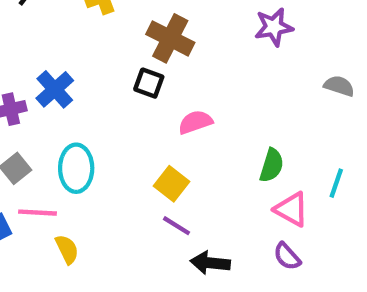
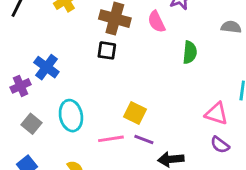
pink semicircle: (195, 122) -> (156, 22), moved, turned -85
green semicircle: (272, 165) -> (190, 52), moved
pink line: (37, 213) -> (111, 139), moved

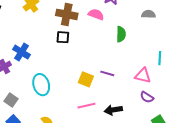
pink semicircle: (156, 22) -> (96, 14), turned 140
gray square: (31, 124) -> (11, 100), moved
pink line: (111, 139) -> (86, 106), moved
purple line: (144, 140) -> (107, 73), moved

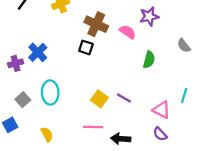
gray semicircle: (148, 14) -> (184, 46), turned -144
gray square: (11, 100) -> (23, 100), moved

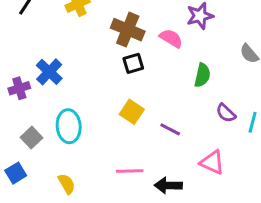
black square: (86, 47) -> (133, 63), moved, turned -32
yellow square: (99, 99) -> (132, 112), moved
pink triangle: (162, 110) -> (212, 162), moved
purple semicircle: (160, 134) -> (226, 113), moved

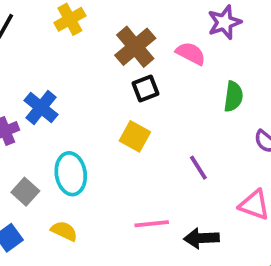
brown cross: (128, 30) -> (135, 47), turned 32
yellow square: (132, 112) -> (135, 136), moved
purple line: (170, 129) -> (198, 168), turned 35
yellow semicircle: (67, 184) -> (64, 231), moved, turned -30

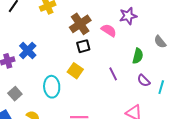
green semicircle: (233, 97) -> (138, 56), moved
purple line: (198, 168) -> (113, 74), moved
cyan ellipse: (71, 174) -> (52, 87), moved

